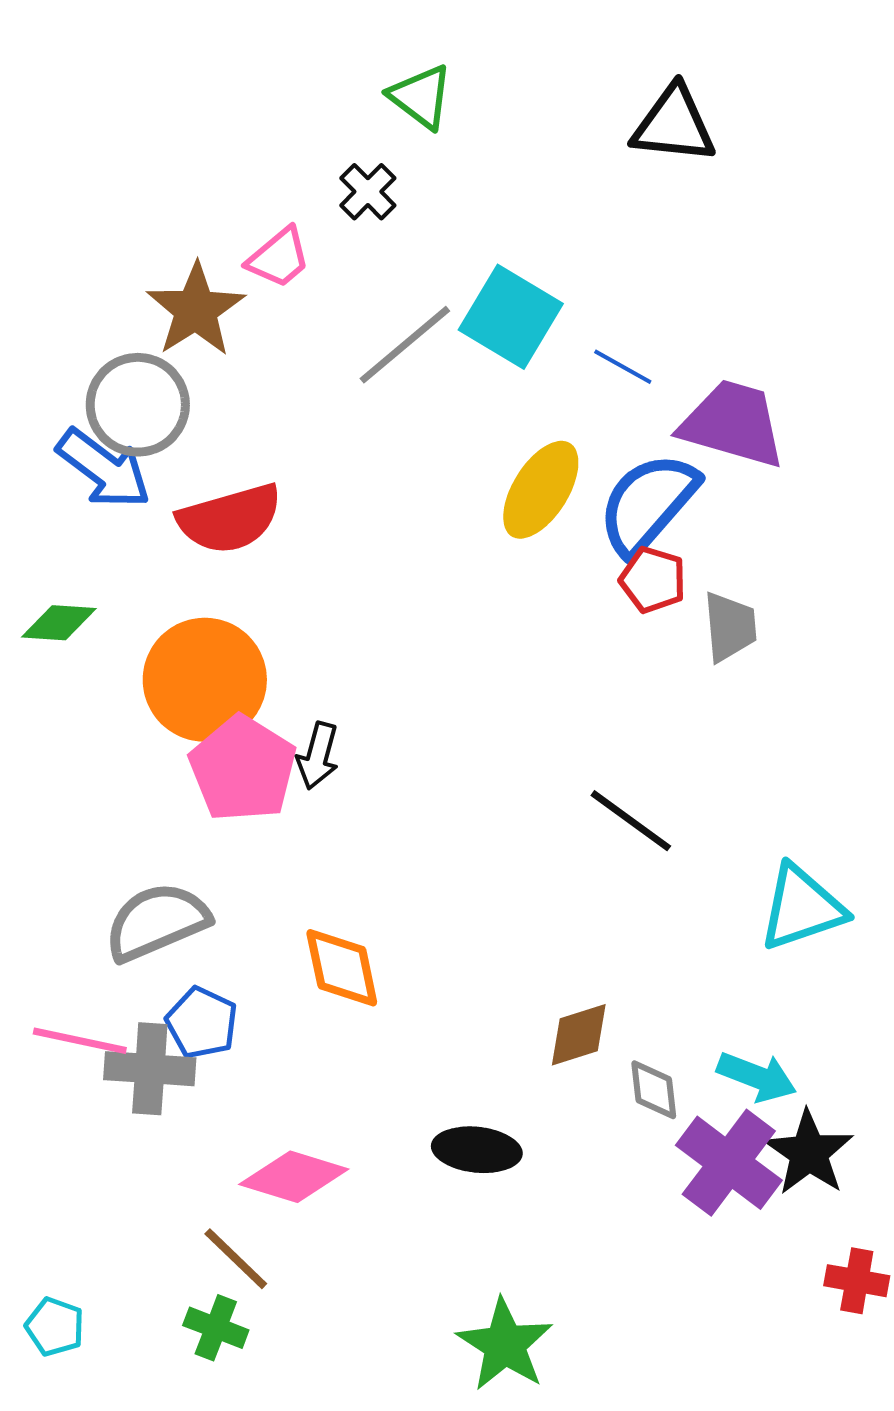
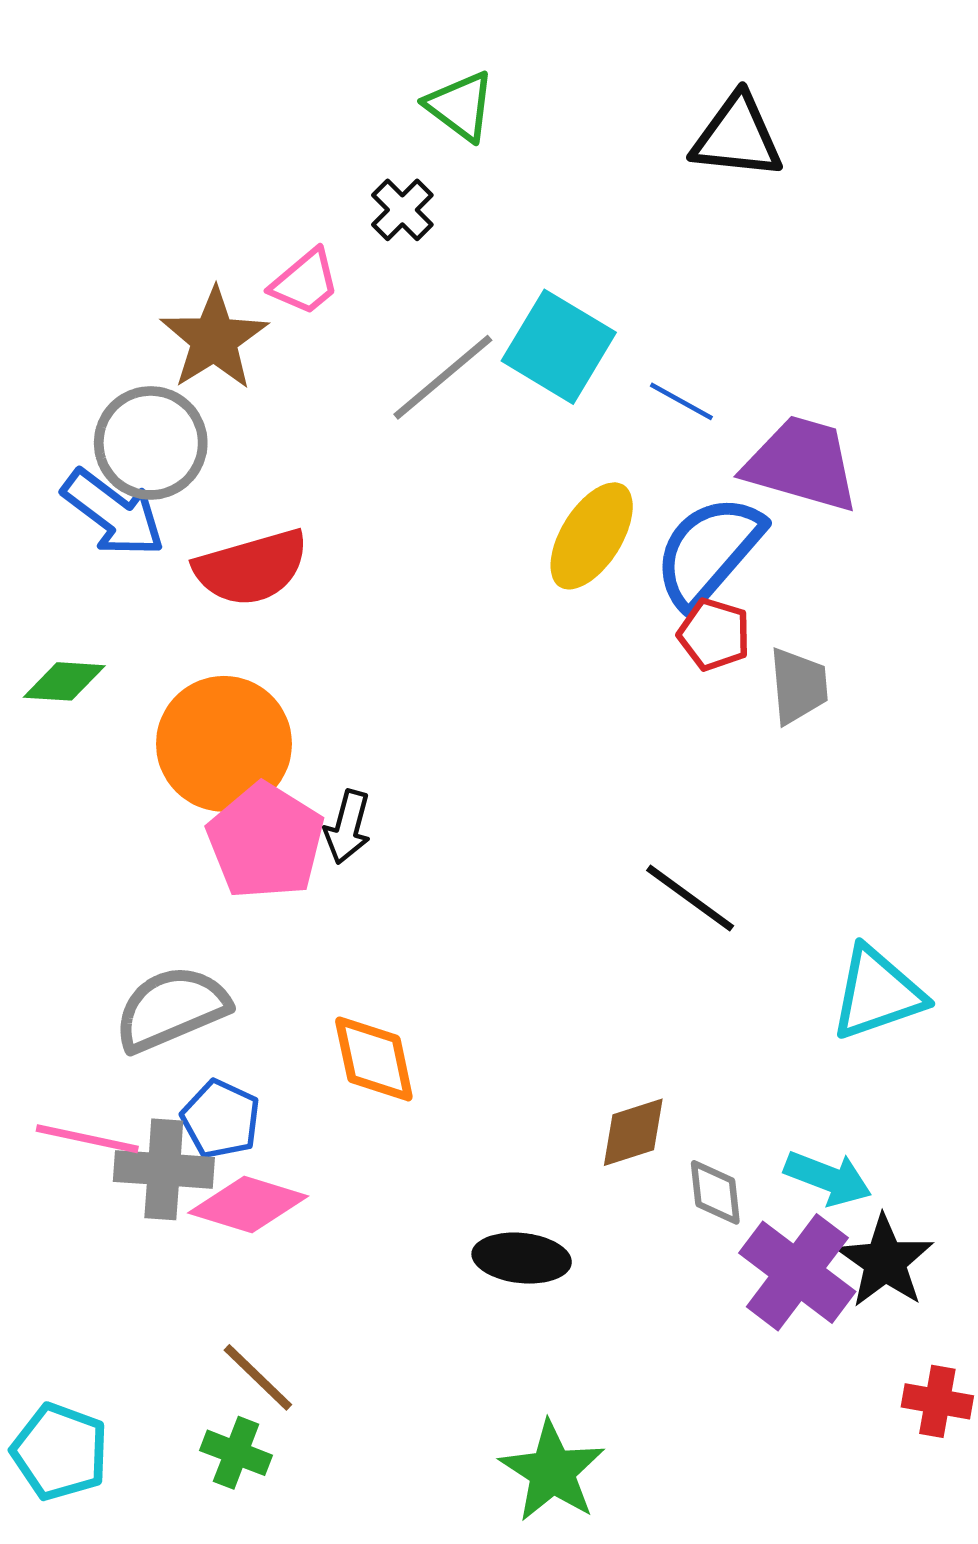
pink diamond: (294, 1177) -> (248, 1204), moved
cyan pentagon: (55, 1327) -> (60, 1452), size x1.5

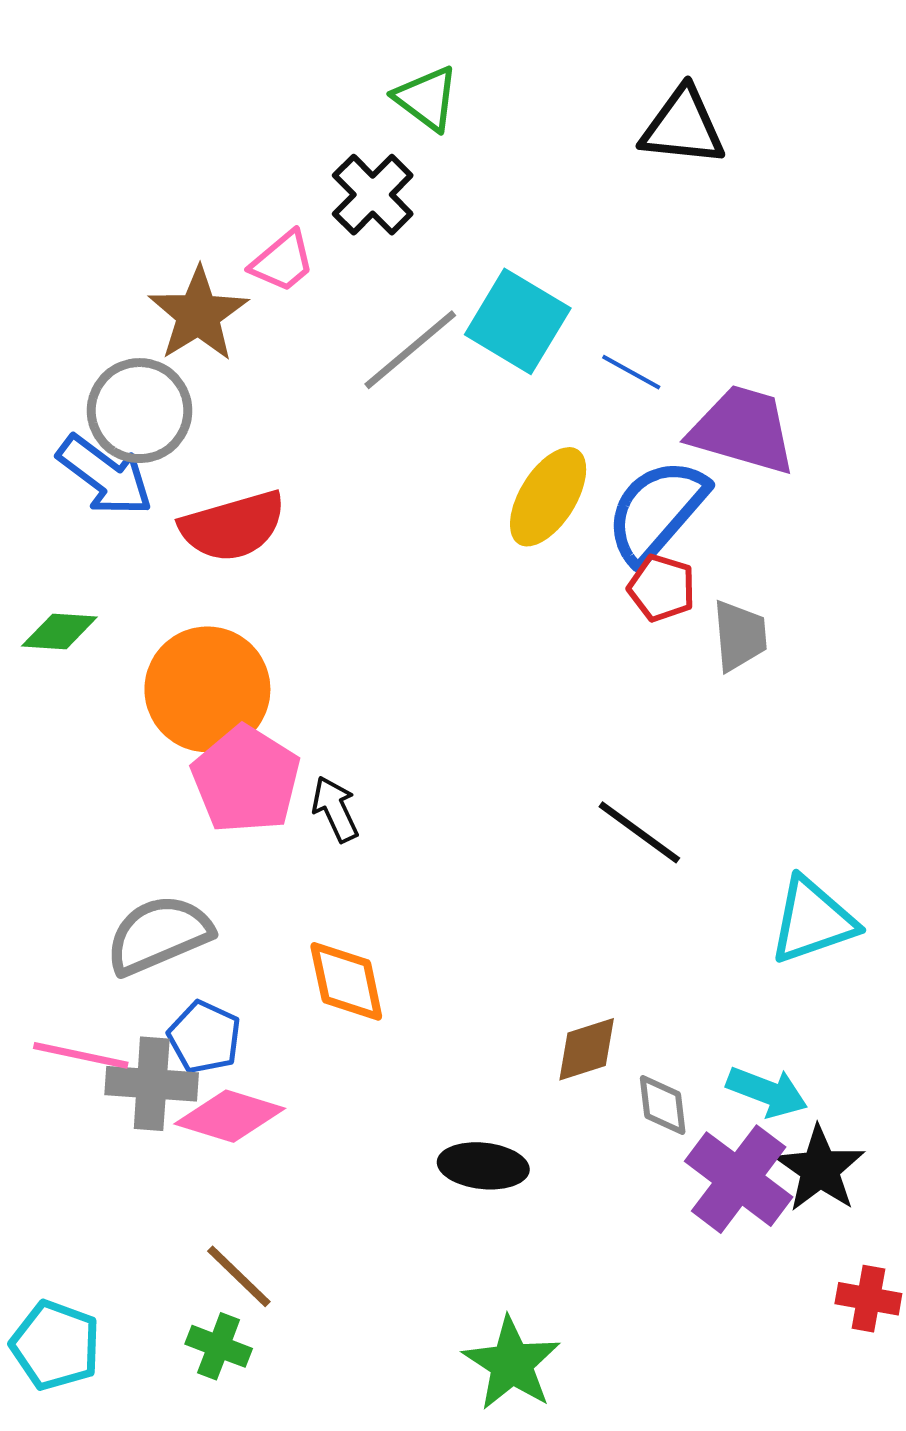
black cross: (402, 210) -> (373, 195), size x1.4
black arrow: (348, 827) -> (335, 809), moved, turned 140

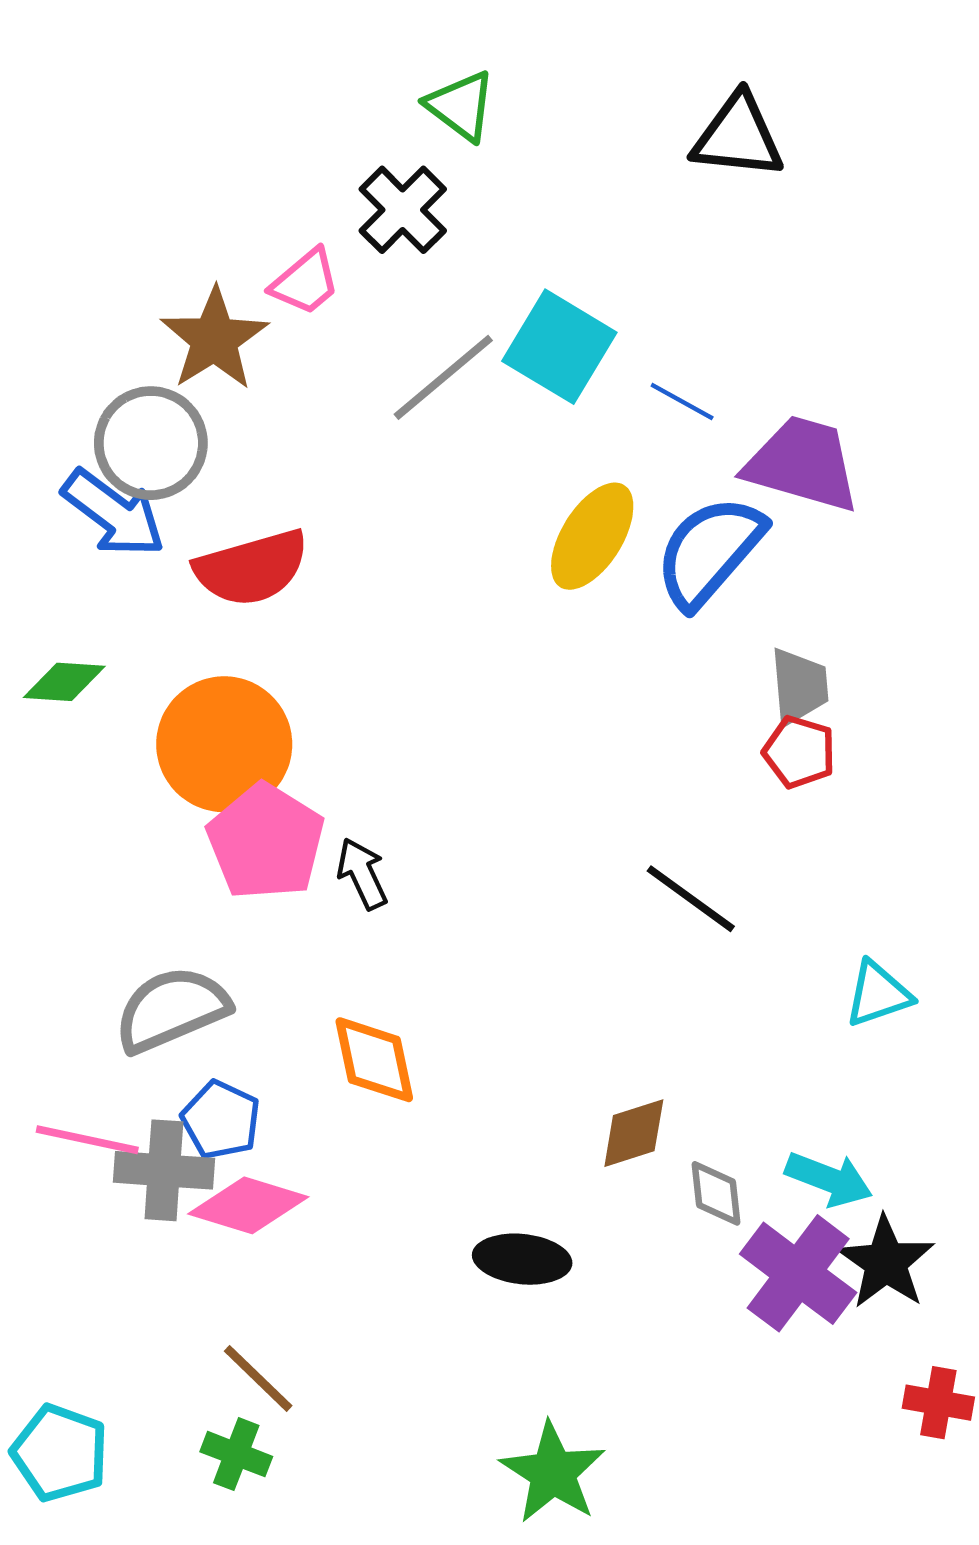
red pentagon: (662, 588) -> (799, 752), moved
cyan triangle: (813, 921) -> (878, 994), size x0.7

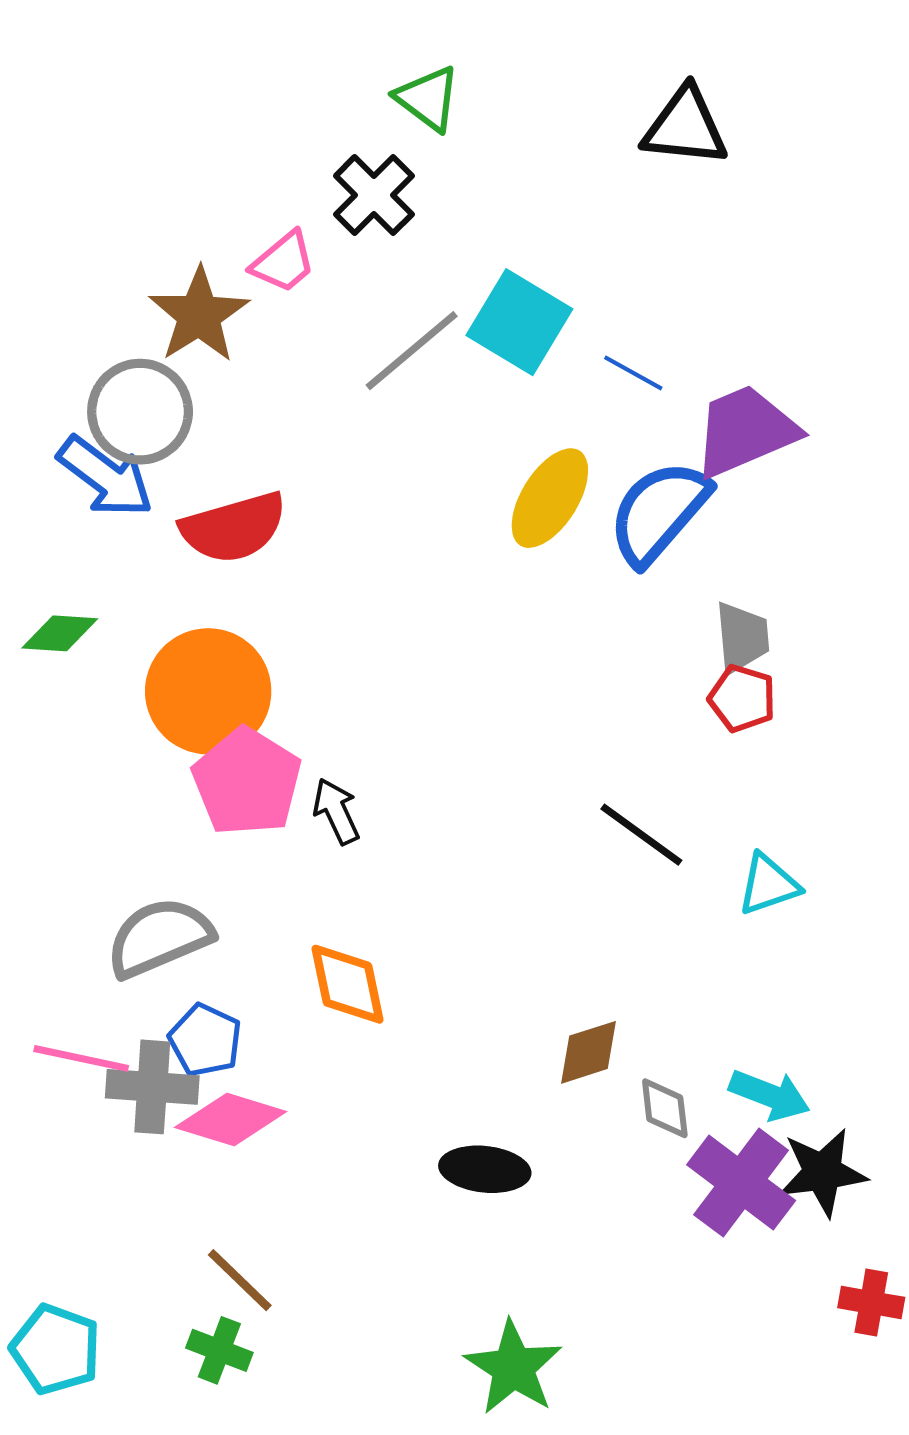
purple trapezoid: (803, 464) -> (745, 431), turned -39
cyan triangle: (878, 994) -> (769, 885), moved
black star: (886, 1262) -> (822, 1172), turned 30

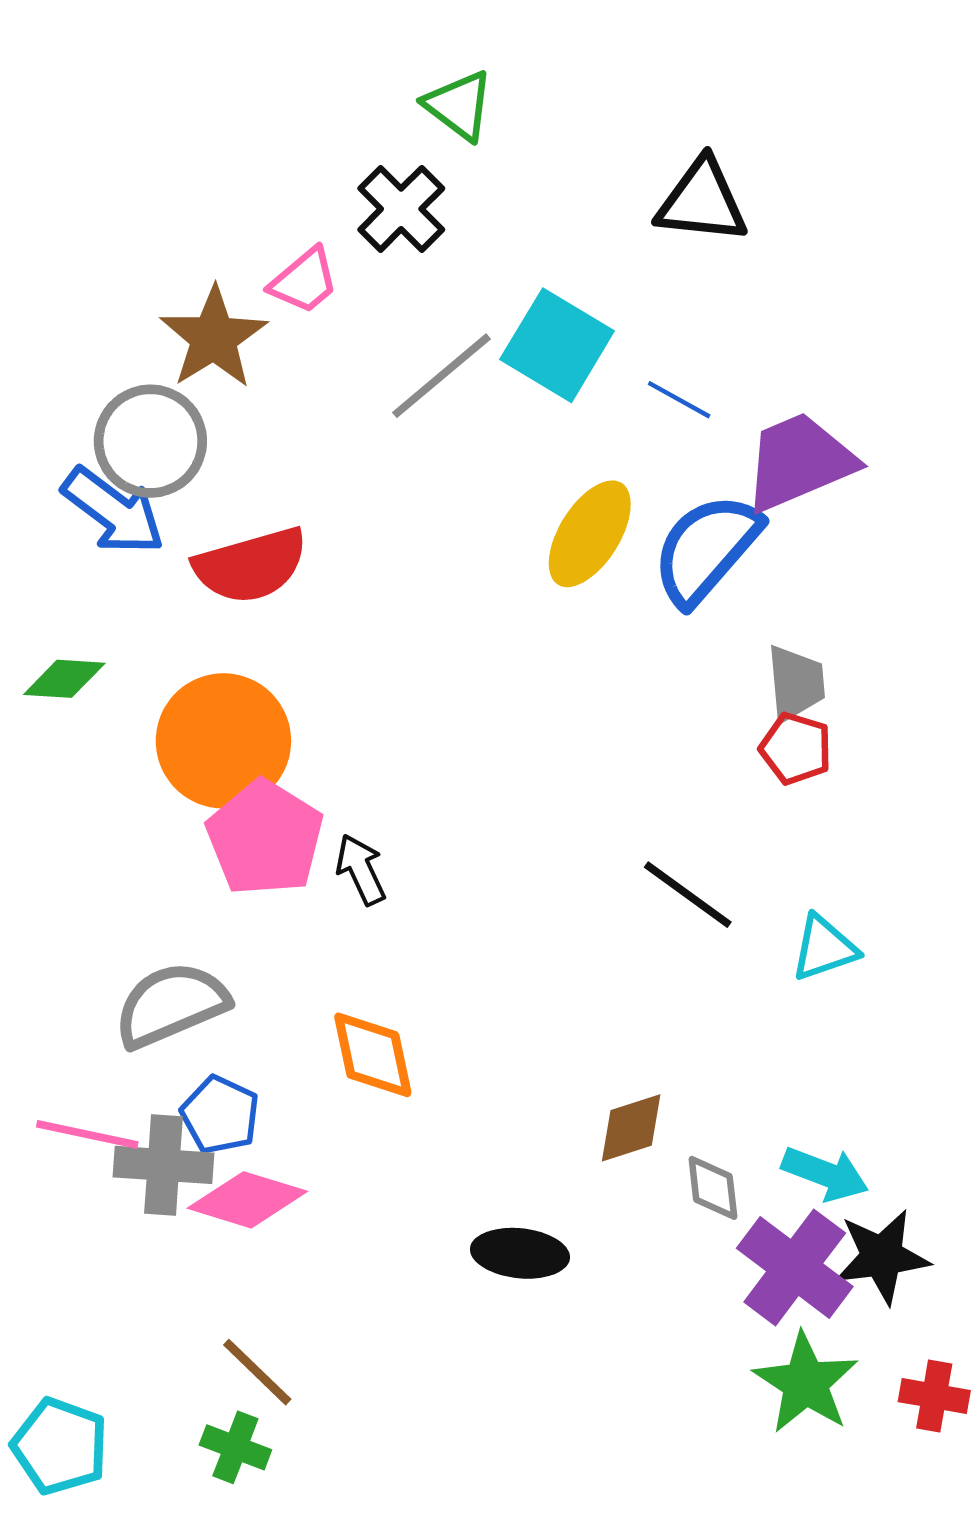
black triangle: (685, 127) -> (702, 201), moved
green star: (513, 1368) -> (806, 1383), moved

